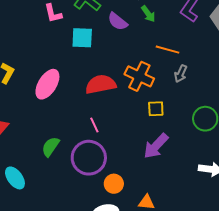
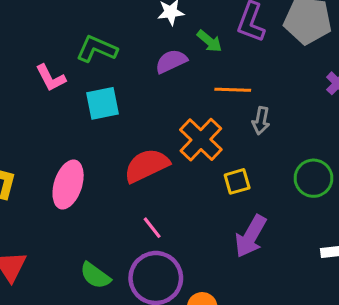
green arrow: (148, 14) -> (209, 41), moved
purple semicircle: (118, 22) -> (171, 61), moved, turned 130
orange cross: (139, 76) -> (201, 140), turned 32
green semicircle: (51, 147) -> (95, 276), turned -75

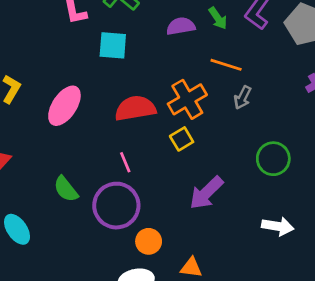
yellow square: (237, 181) -> (182, 139), moved, turned -30

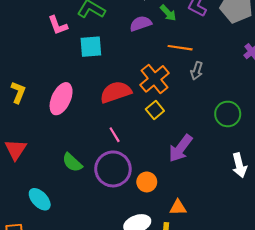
white arrow: (278, 226) -> (239, 165), turned 75
orange circle: (149, 241) -> (147, 182), moved

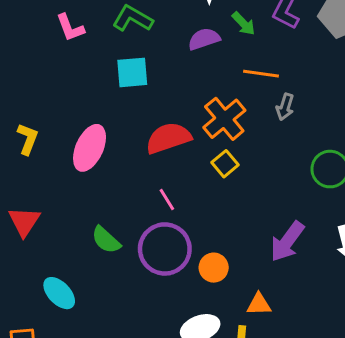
pink L-shape: (58, 25) -> (70, 28), moved
purple arrow: (181, 148) -> (287, 242), moved

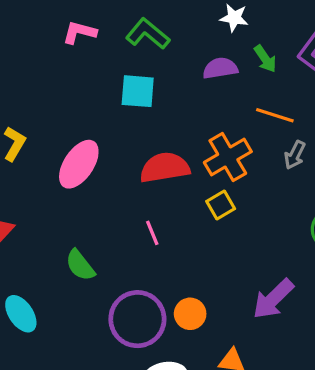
pink L-shape: (70, 28) -> (79, 32), turned 116
purple circle: (165, 249) -> (137, 319), moved

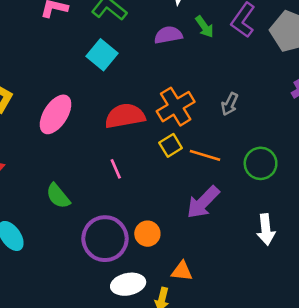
cyan square: (138, 91) -> (102, 55), turned 36
orange line: (275, 115) -> (205, 155), moved
purple arrow: (273, 299) -> (203, 202), moved

